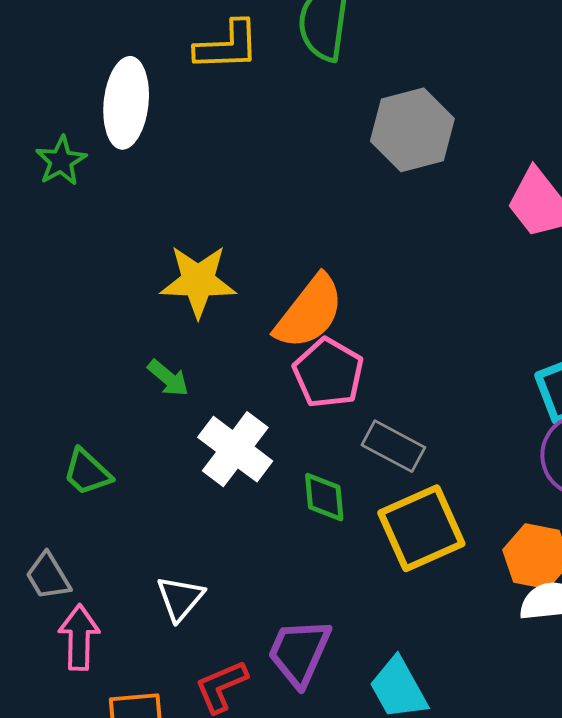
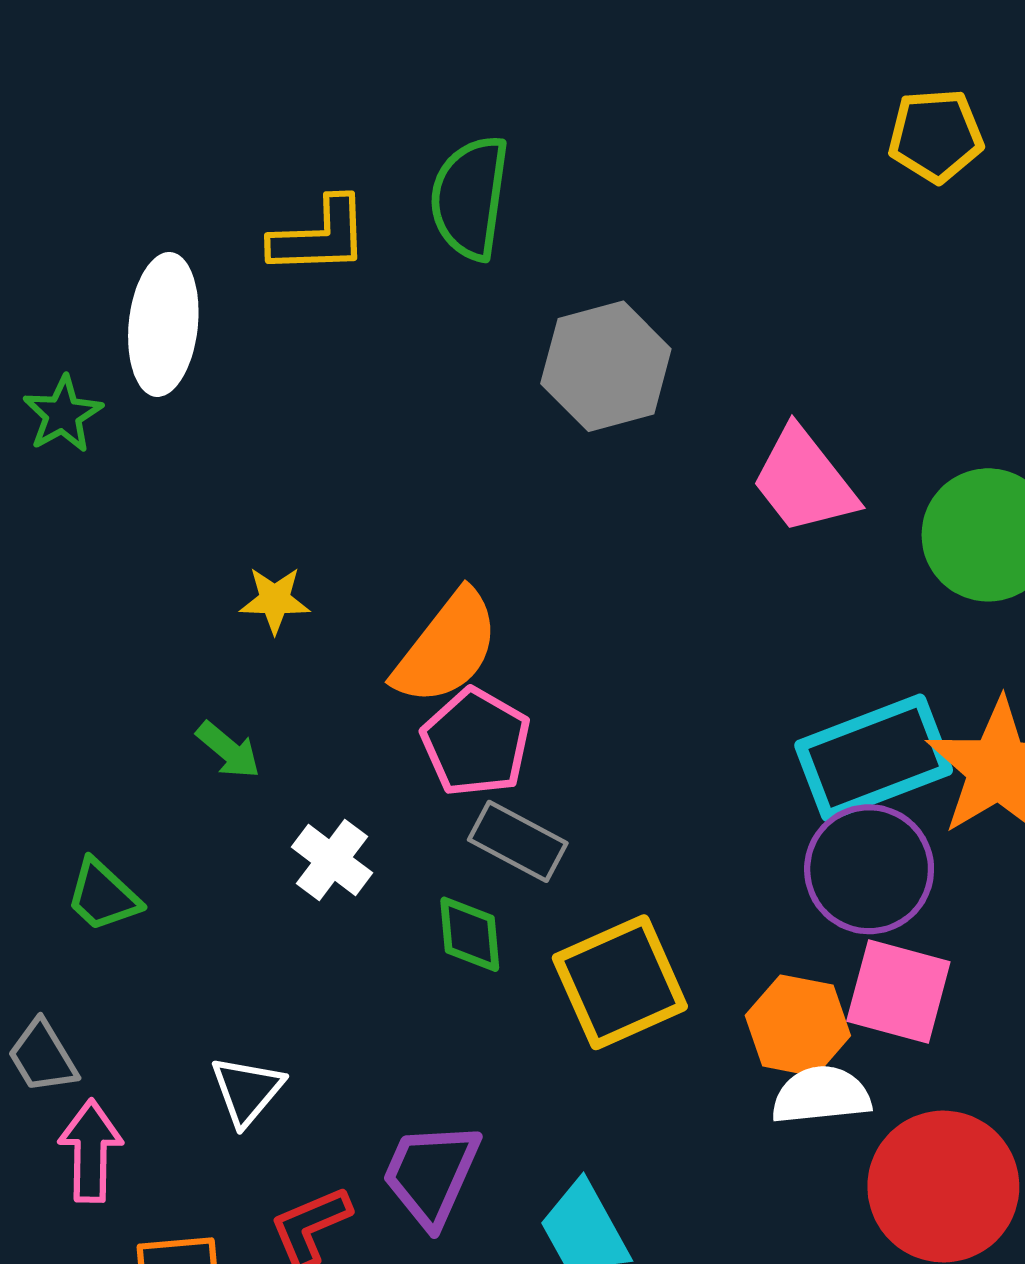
yellow star: (198, 281) -> (275, 600), size x0.6
gray rectangle: (393, 446) -> (518, 841), moved
white cross: (235, 449) -> (332, 860), size x0.7

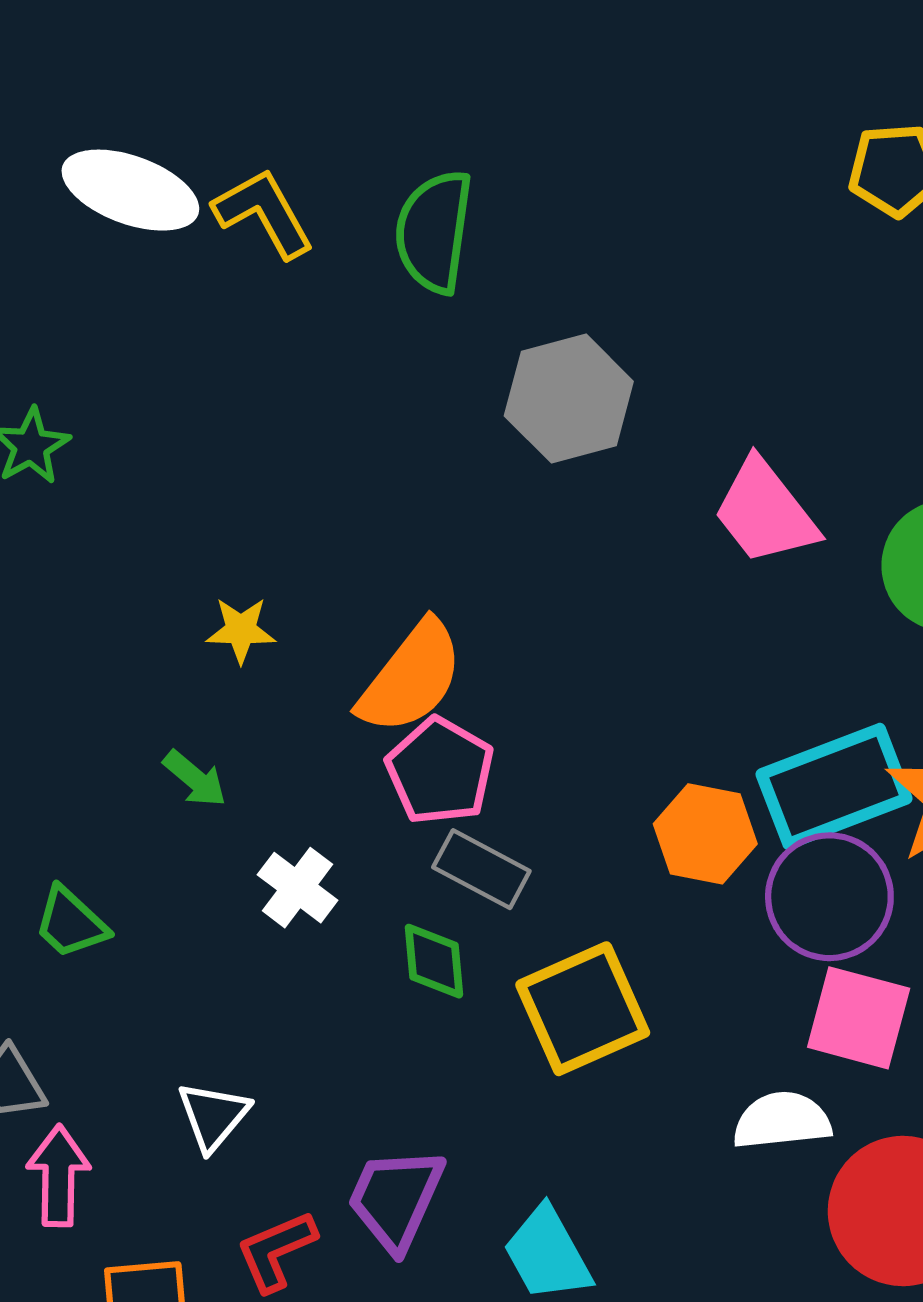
yellow L-shape: (320, 236) -> (264, 213), moved, turned -117
white ellipse: (163, 324) -> (130, 190), moved, turned -76
orange hexagon: (798, 1026) -> (705, 834), moved

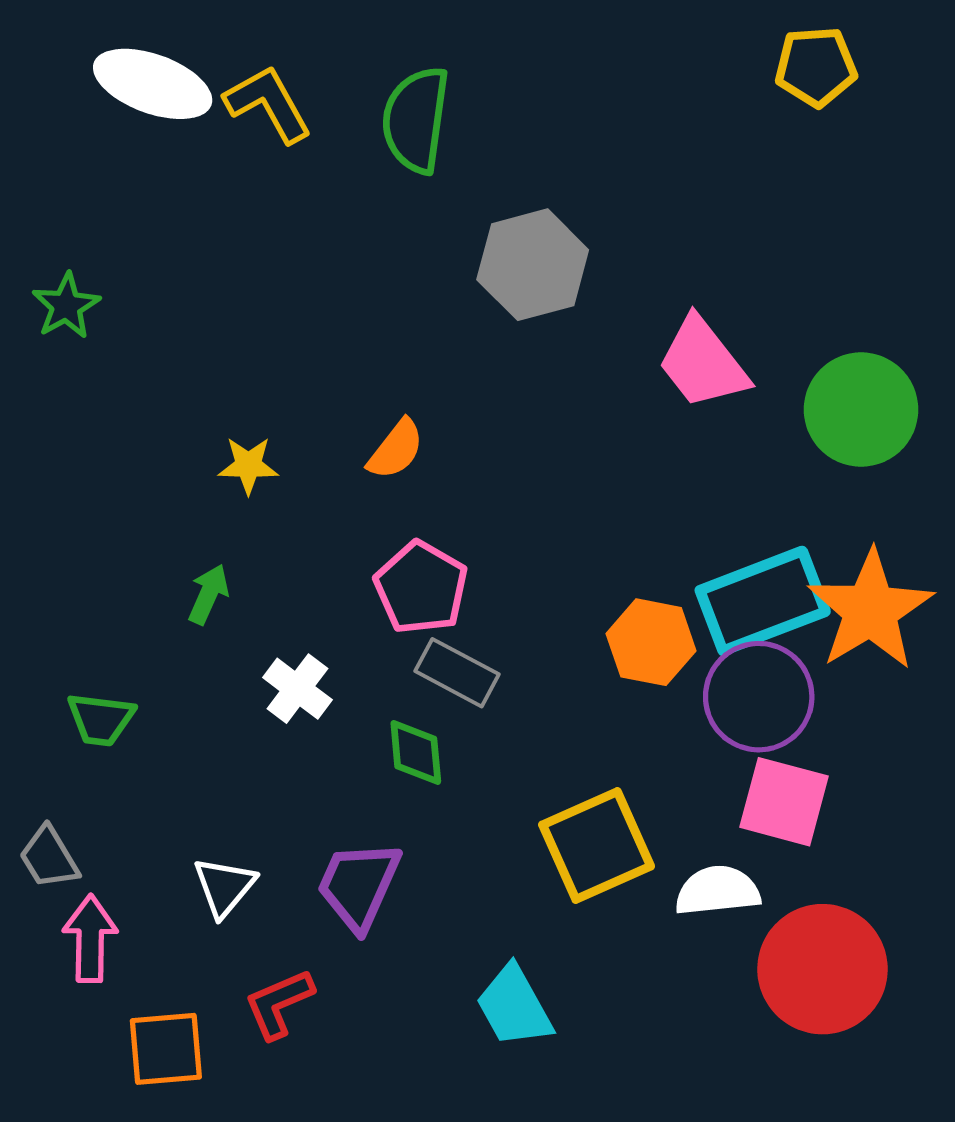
orange semicircle: (411, 678) -> (396, 449), moved, size x0.6
green arrow: (195, 779) -> (208, 594), turned -106
green trapezoid: (71, 923) -> (101, 719), turned -36
yellow square: (583, 1009) -> (597, 846), moved
purple trapezoid: (396, 1199) -> (359, 885), moved

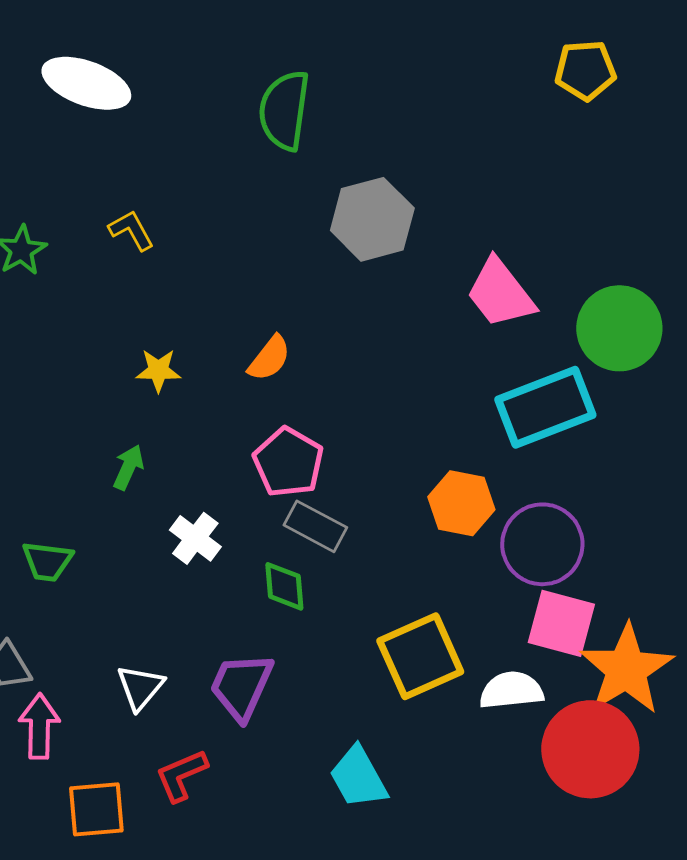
yellow L-shape: (268, 104) -> (131, 230), moved, size x0.7
cyan rectangle: (763, 601) -> (545, 407), moved
orange star: (870, 610) -> (626, 669), moved

